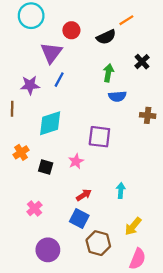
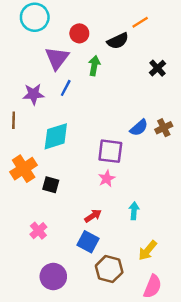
green arrow: (108, 73) -> (94, 66), moved
blue semicircle: (117, 96) -> (139, 128), moved, turned -36
brown cross: (148, 115) -> (164, 128), turned -32
orange cross: (21, 152) -> (24, 169), size x1.5
pink star: (76, 161) -> (107, 179), moved

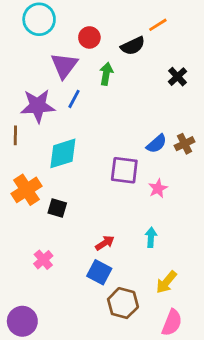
purple star: (33, 94) -> (38, 106), size x1.4
pink star: (107, 179) -> (158, 188), moved
purple circle: (53, 277) -> (22, 321), moved

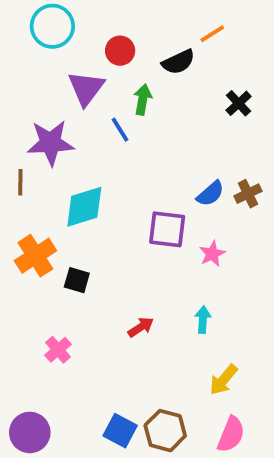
blue line: (74, 99) -> (120, 130), moved, turned -60
blue square: (99, 272) -> (120, 431), moved
brown hexagon: (123, 303) -> (165, 431), moved

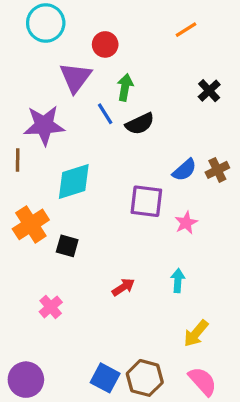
black semicircle: (178, 62) -> (140, 124), moved
pink semicircle: (231, 434) -> (203, 381), turned -64

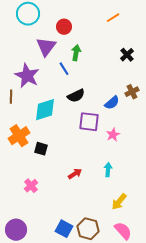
black semicircle: (140, 124) -> (76, 96), moved
purple star: (44, 125) -> (27, 76), turned 30
brown cross: (217, 170) -> (132, 92), moved

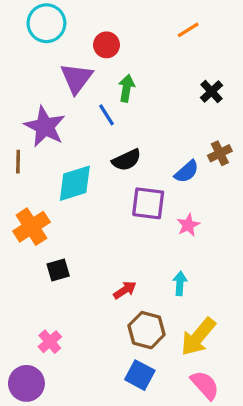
black square: (41, 149) -> (58, 270), moved, turned -32
pink cross: (31, 186) -> (50, 342), moved
yellow arrow: (119, 202) -> (198, 337), size x1.4
blue square: (64, 229) -> (140, 375), moved
brown hexagon: (88, 229) -> (147, 330), moved

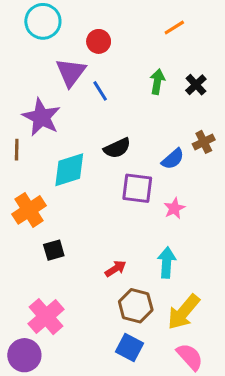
green arrow: (127, 88) -> (157, 82), moved
blue line: (106, 115) -> (100, 91), moved
cyan arrow: (180, 283) -> (167, 262), size x1.4
pink cross: (50, 342) -> (46, 317), size x1.6

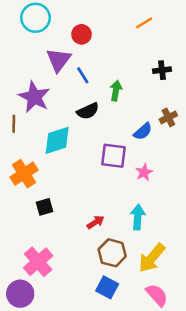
green arrow: (157, 82) -> (116, 91), moved
black cross: (196, 85) -> (162, 70), turned 36
black semicircle: (117, 148) -> (88, 111), moved

